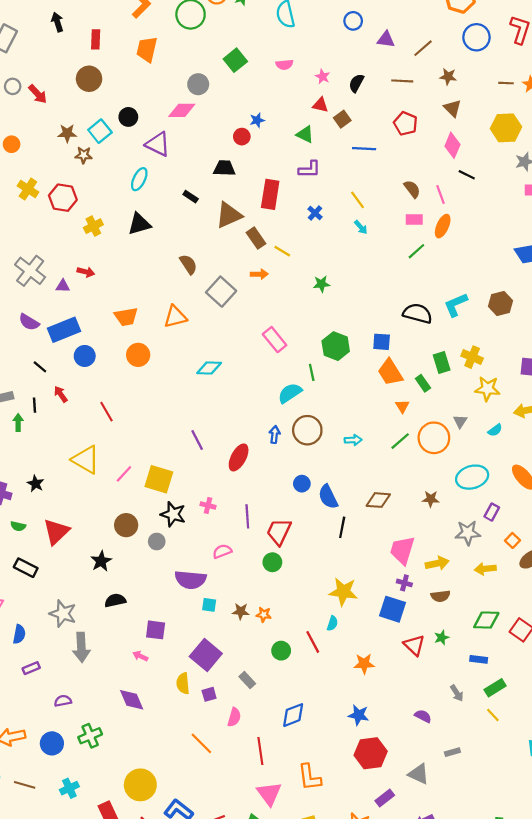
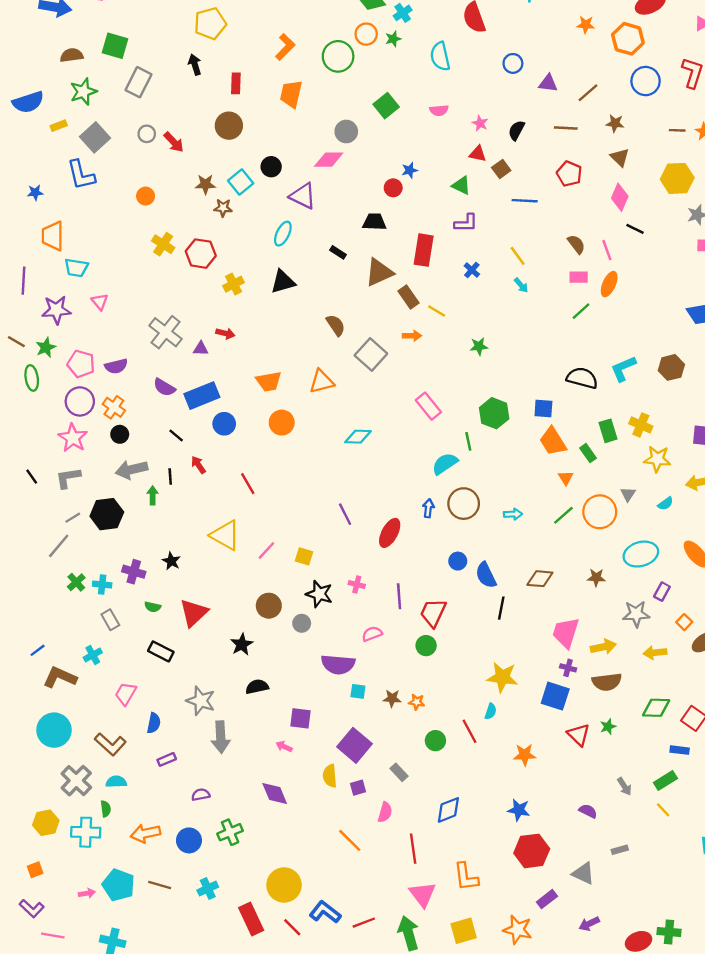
yellow square: (159, 479) -> (304, 556), size x0.6
brown semicircle: (440, 596) -> (607, 682), size x1.4
blue rectangle: (479, 659) -> (680, 750), moved

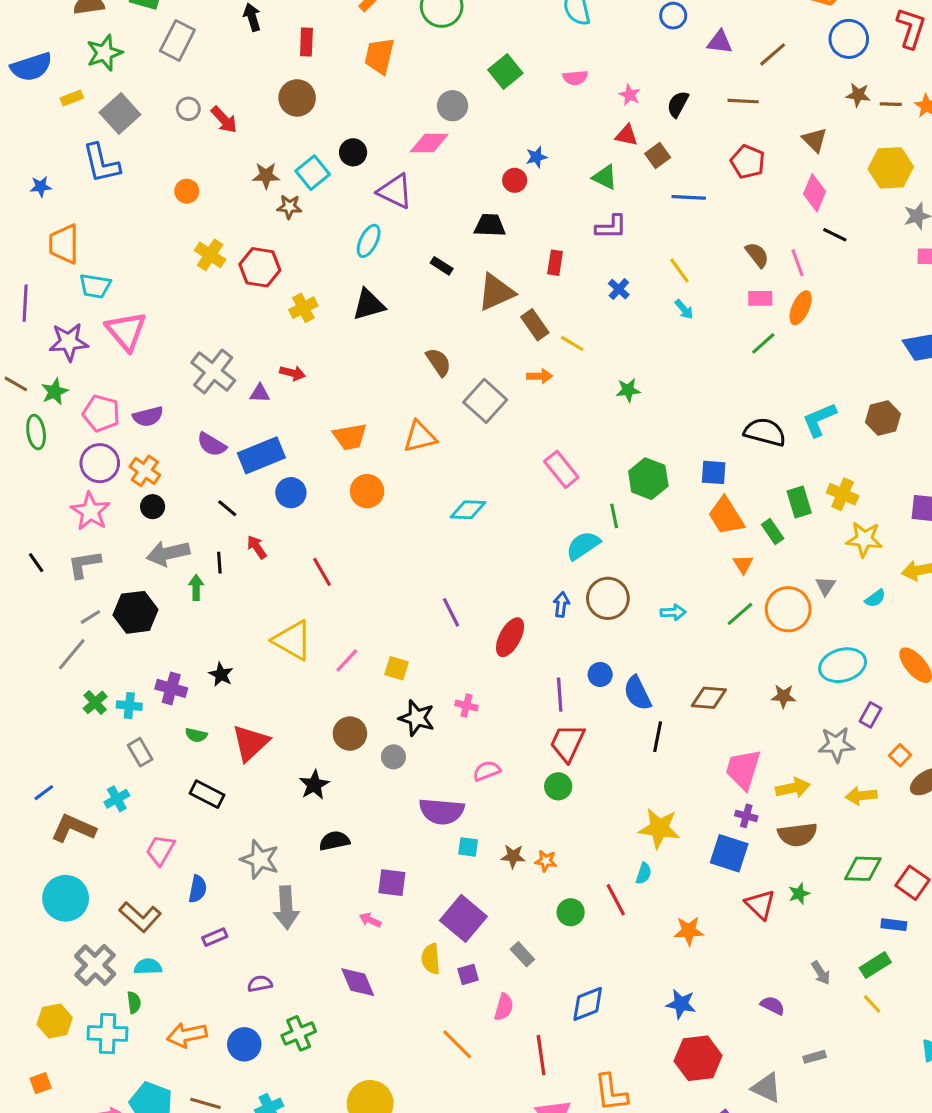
brown star: (615, 123) -> (858, 95), moved
red rectangle: (424, 250) -> (555, 263), size x0.6
pink triangle: (100, 302) -> (126, 331), size x1.8
purple line: (399, 596) -> (560, 695), moved

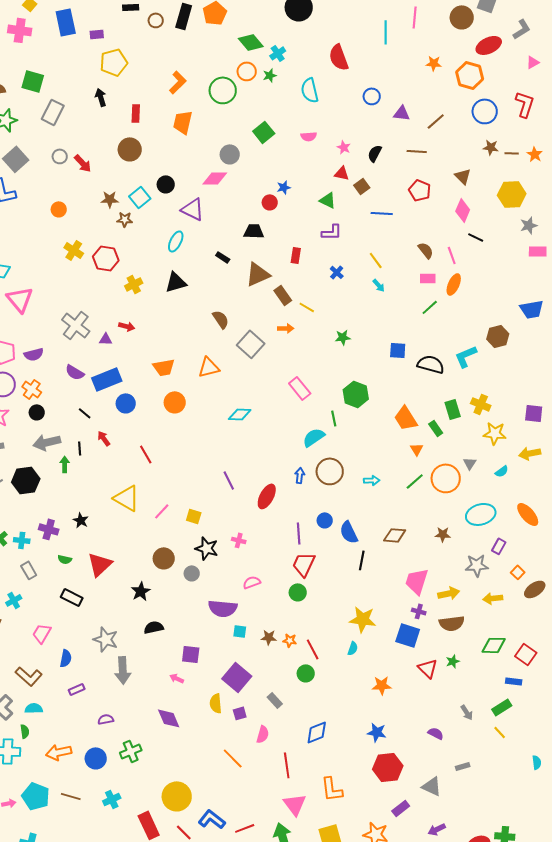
brown hexagon: (883, 418) -> (498, 336), moved
blue square: (714, 472) -> (398, 350), moved
red line: (616, 900) -> (313, 649), moved

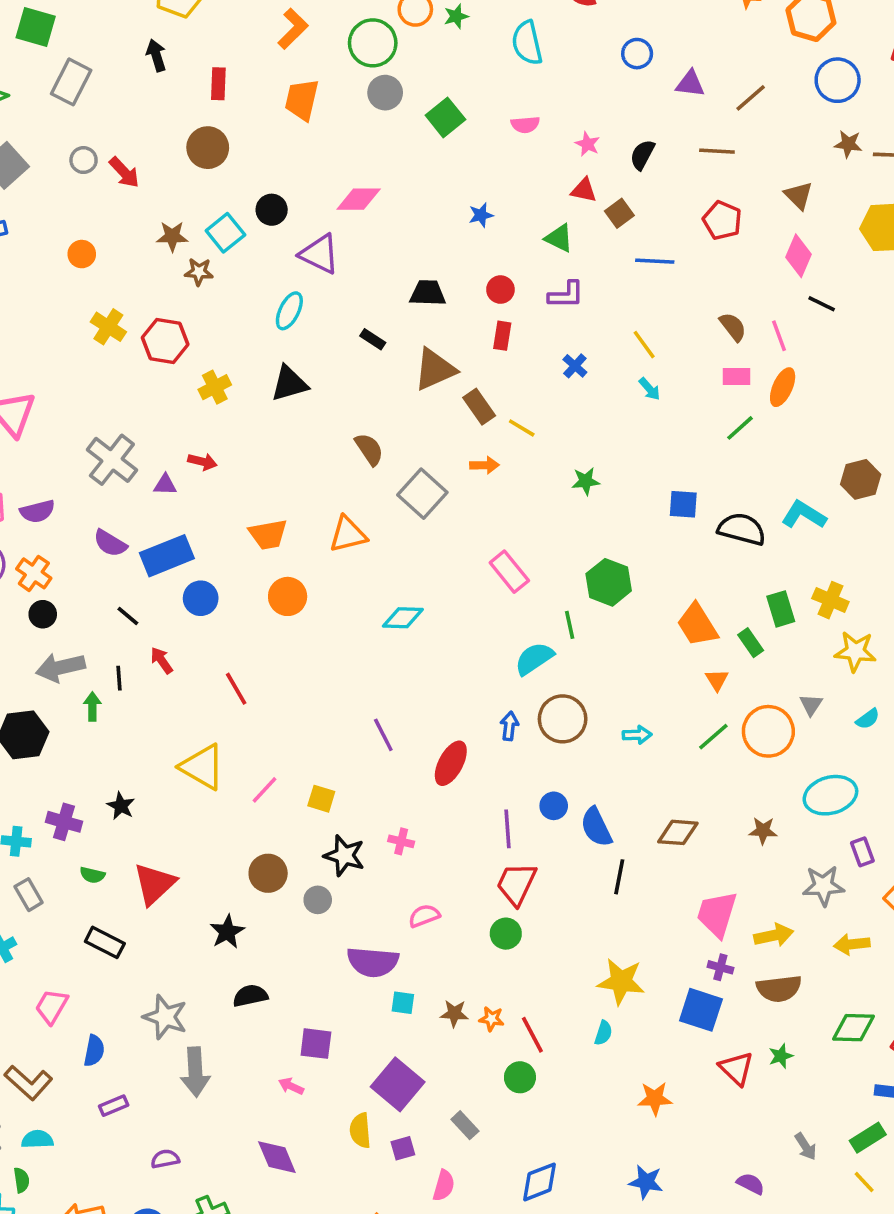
gray circle: (230, 154) -> (385, 93), moved
red circle: (270, 202) -> (500, 290), moved
cyan L-shape: (466, 356) -> (804, 515), turned 55
purple rectangle: (499, 546) -> (862, 852), turned -49

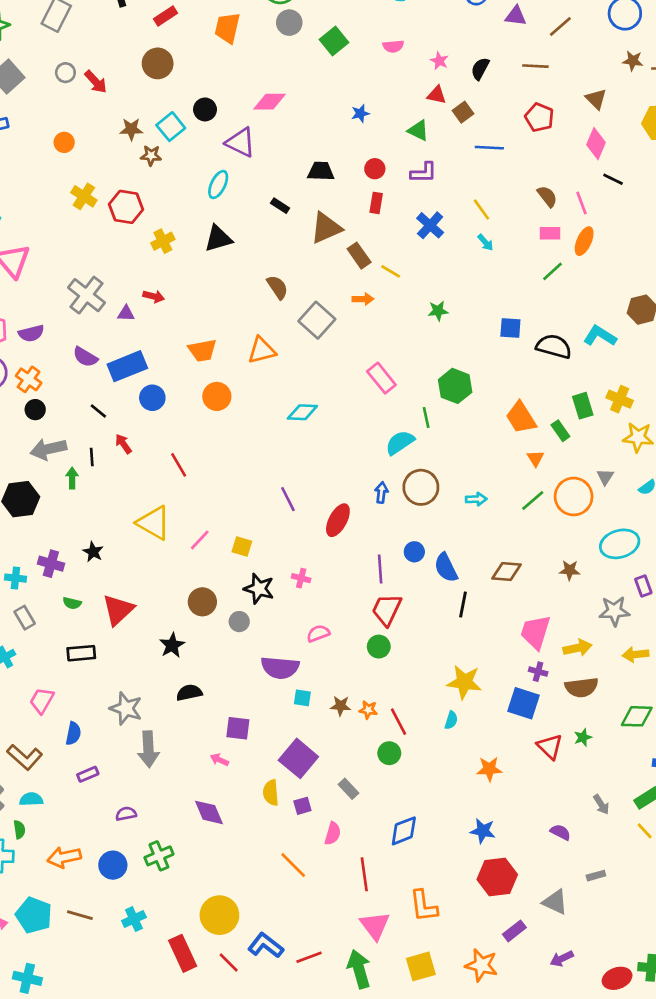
red rectangle: (218, 84) -> (166, 16), turned 55
blue cross: (575, 366) -> (430, 225), size x1.5
black rectangle: (105, 942) -> (81, 653), turned -32

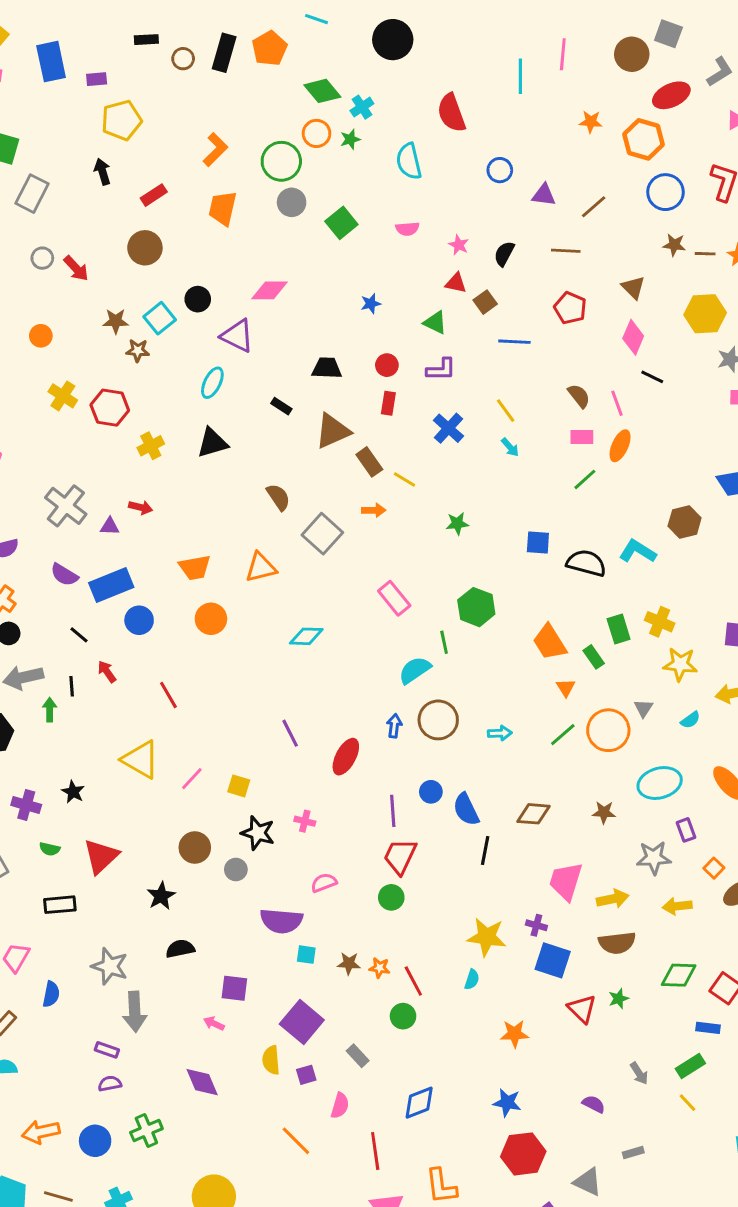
purple cross: (538, 672) -> (536, 925), moved
purple rectangle: (88, 774) -> (107, 1050), moved, turned 42

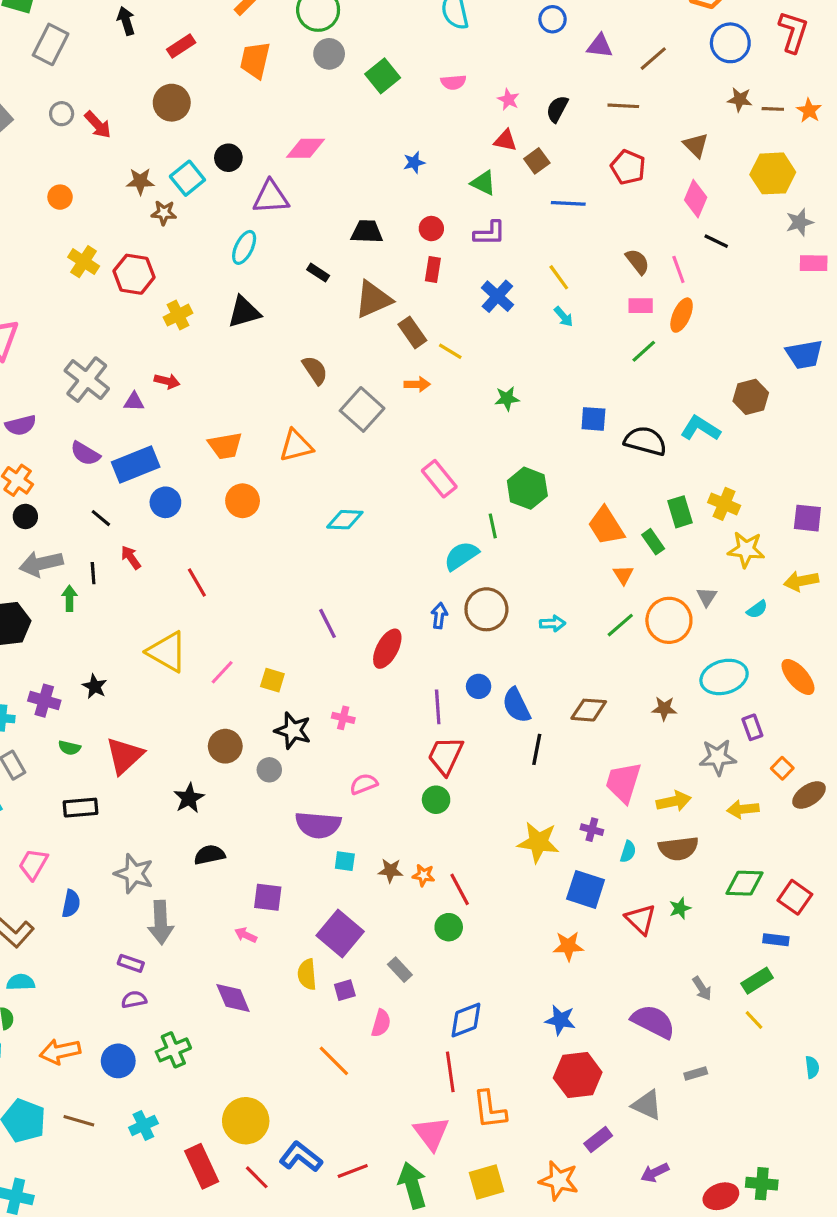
purple triangle: (237, 336) -> (271, 197), turned -30
blue square: (553, 960) -> (586, 889), moved
cyan semicircle: (472, 979) -> (628, 852), moved
purple semicircle: (594, 1104) -> (653, 1022), size x1.8
red line: (375, 1151) -> (450, 1072), moved

